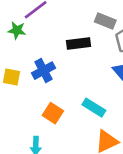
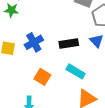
black rectangle: (79, 43) -> (69, 43), moved

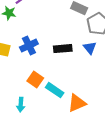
cyan rectangle: (76, 71) -> (55, 90), moved

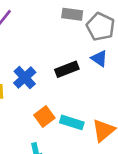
orange square: (35, 79) -> (44, 116), turned 35

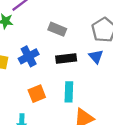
gray rectangle: (72, 14) -> (57, 29), moved
cyan rectangle: (72, 122) -> (69, 92), moved, turned 60

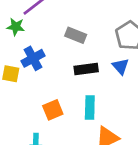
blue cross: (29, 56) -> (33, 58), moved

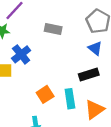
black rectangle: (86, 69) -> (89, 75), moved
cyan rectangle: (90, 107) -> (70, 99), moved

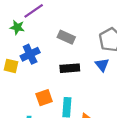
black rectangle: (89, 75) -> (70, 68), moved

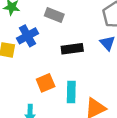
gray rectangle: (66, 37) -> (54, 15), moved

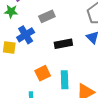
gray rectangle: (54, 15) -> (47, 16), turned -42

